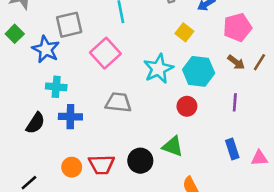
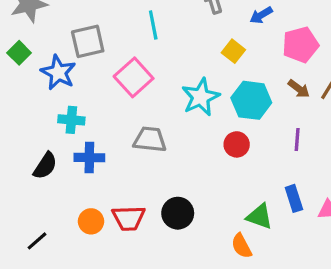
green triangle: (173, 146) -> (260, 216), moved

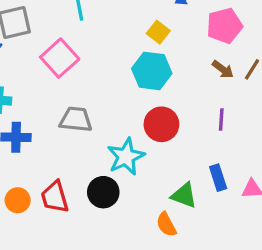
cyan star: (201, 97) -> (126, 157), moved
cyan hexagon: (251, 100) -> (152, 71), moved
red circle: (237, 144) -> (161, 124), size x1.4
red trapezoid: (129, 218) -> (55, 197), turned 76

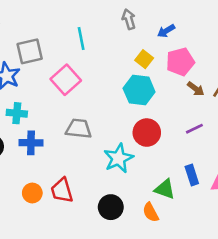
pink pentagon: (224, 26) -> (180, 62), moved
purple line: (221, 119) -> (194, 129), turned 60
black circle: (103, 192) -> (111, 207), moved

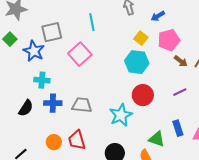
gray trapezoid: (79, 129) -> (82, 105), moved

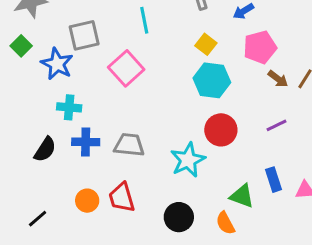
yellow square: (141, 38) -> (206, 44), moved

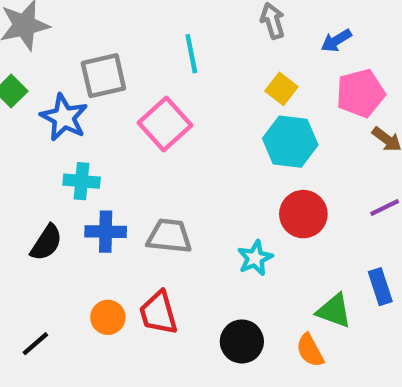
cyan star: (188, 160) -> (255, 258), size x0.7

